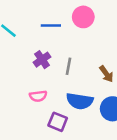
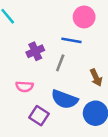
blue line: (51, 25) -> (71, 40), moved

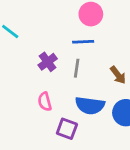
pink semicircle: (24, 87) -> (45, 102), turned 84

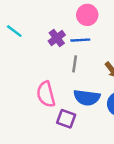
purple cross: (48, 62) -> (57, 38), moved
pink semicircle: (45, 102) -> (46, 94), size x1.5

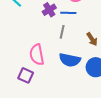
purple square: (66, 119) -> (26, 75), moved

